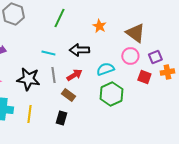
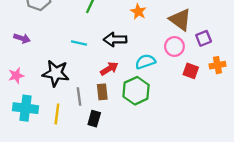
purple square: (155, 57) -> (204, 38), moved
gray line: (53, 75) -> (79, 97), moved
green hexagon: (111, 94) -> (136, 91), moved
brown rectangle: (68, 95) -> (102, 92), turned 48

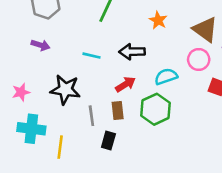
purple arrow: (22, 38) -> (41, 45), moved
yellow line: (57, 114) -> (60, 147), moved

